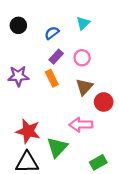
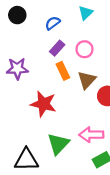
orange rectangle: (52, 78) -> (63, 71), moved
pink arrow: (81, 125) -> (91, 135), moved
red star: (28, 131) -> (43, 104), moved

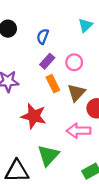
cyan triangle: (86, 13) -> (85, 25), moved
blue semicircle: (53, 23) -> (43, 36), turned -32
pink arrow: (91, 135) -> (79, 131), moved

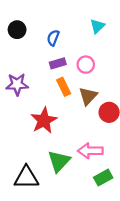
purple rectangle: (47, 61) -> (58, 63), turned 32
red star: (34, 116) -> (44, 120), turned 30
pink arrow: (79, 131) -> (90, 151), moved

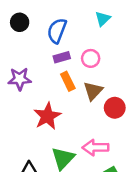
blue semicircle: (53, 38) -> (57, 31), size x1.5

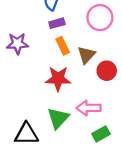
pink circle: (91, 58) -> (100, 18), moved, size x1.5
red star: (47, 116) -> (58, 79), moved, turned 30

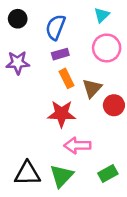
purple star: (17, 44) -> (18, 63), moved
pink arrow: (89, 108) -> (77, 145), moved
green triangle: (58, 118) -> (62, 176), moved

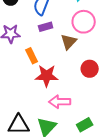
orange rectangle: (66, 78) -> (32, 56), moved
brown triangle: (92, 88) -> (69, 42), moved

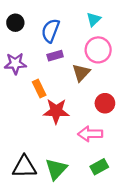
pink arrow: (60, 102) -> (90, 134), moved

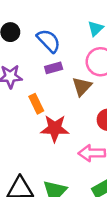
blue semicircle: (50, 31) -> (49, 41), turned 115

